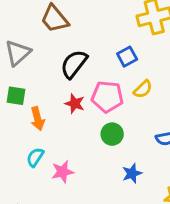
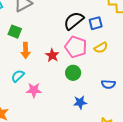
black semicircle: (74, 64) -> (74, 21), moved
red star: (75, 104) -> (52, 55), moved

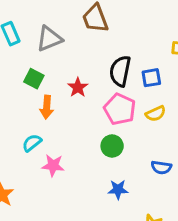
black semicircle: (74, 21) -> (120, 71), turned -45
red star: (52, 55) -> (78, 87), moved

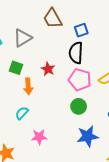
blue square: (151, 78) -> (81, 30), moved
pink star: (53, 165) -> (39, 137), moved
blue star: (118, 190) -> (88, 136), size x1.5

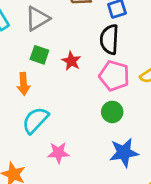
green square: (16, 68) -> (39, 55), moved
orange arrow: (28, 86) -> (24, 84), moved
cyan semicircle: (22, 113) -> (35, 120), size x1.5

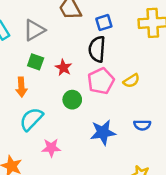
pink pentagon: (114, 76) -> (101, 81), turned 30
green circle: (112, 112) -> (72, 100), moved
blue star: (124, 153) -> (103, 132), moved

